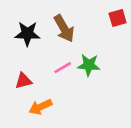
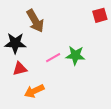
brown arrow: (64, 28) -> (35, 21), moved
black star: (27, 34) -> (15, 43), moved

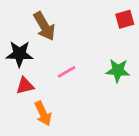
green star: (75, 55) -> (118, 71), moved
orange arrow: (34, 91) -> (43, 113), turned -90

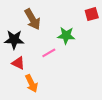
green star: (118, 71) -> (66, 36), moved
red triangle: (25, 86) -> (18, 63), turned 40

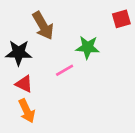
orange arrow: (31, 83) -> (27, 111), moved

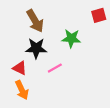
black star: (19, 53) -> (36, 48), moved
pink line: (65, 70) -> (55, 68), moved

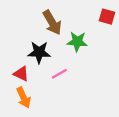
red square: (99, 15) -> (107, 17), turned 32
brown arrow: (35, 21) -> (52, 23), moved

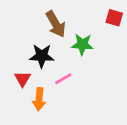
red triangle: (21, 74) -> (23, 79), turned 35
orange arrow: (24, 98) -> (39, 99), moved, turned 30

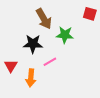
red triangle: (23, 79) -> (11, 66), moved

